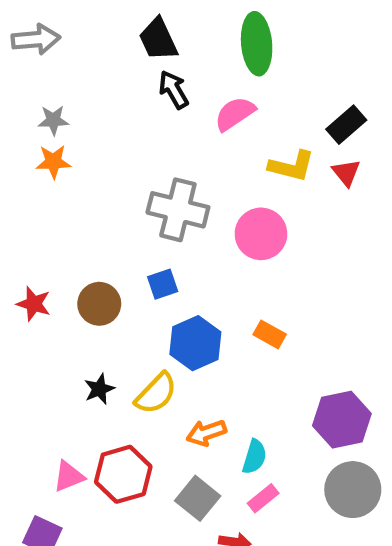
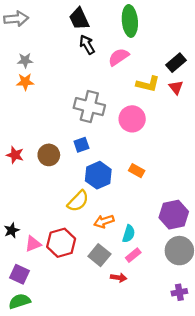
black star: (99, 389) -> (12, 230), moved

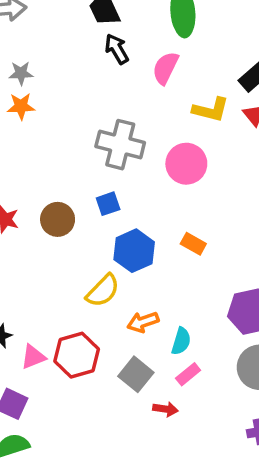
pink semicircle: (119, 57) -> (165, 68), turned -30

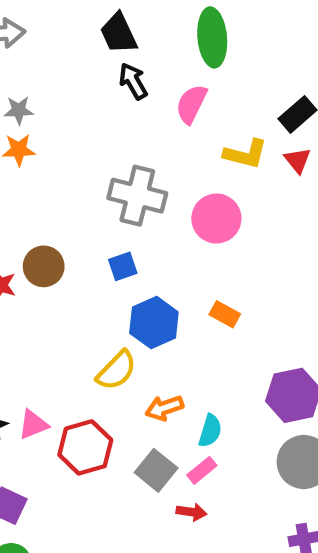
brown circle: (58, 219) -> (44, 266), moved
pink triangle: (33, 357) -> (33, 425), moved
pink rectangle: (188, 374) -> (202, 470), moved

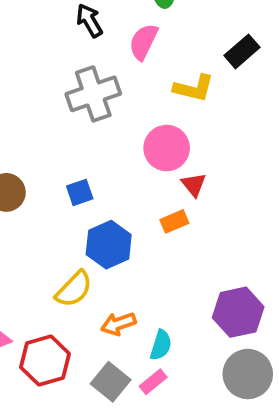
red triangle: (298, 160) -> (194, 185), moved
gray cross: (137, 196) -> (93, 94), moved, turned -33
orange rectangle: (225, 314) -> (174, 221), moved, turned -52

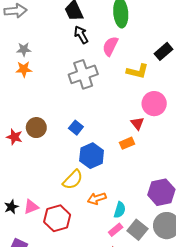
pink circle: (167, 148) -> (154, 104), moved
blue square: (80, 192) -> (76, 128), turned -32
gray square: (111, 382) -> (137, 230), moved

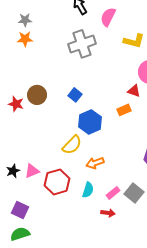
red triangle: (137, 123) -> (134, 91), turned -32
cyan semicircle: (120, 210) -> (88, 190), moved

